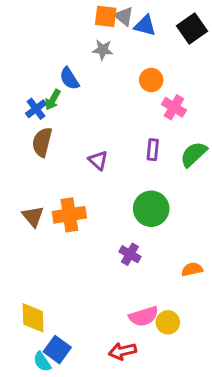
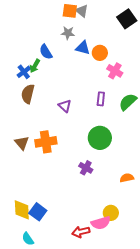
blue triangle: (145, 25) -> (83, 48), moved
pink semicircle: (144, 316) -> (101, 223), moved
blue square: (57, 350) -> (38, 212), moved

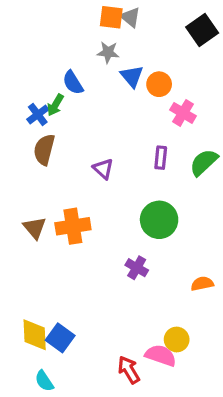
blue triangle: (83, 48) -> (132, 76), turned 35
pink semicircle: (101, 223) -> (161, 355), turned -144
red arrow: (81, 232) -> (129, 370), turned 72

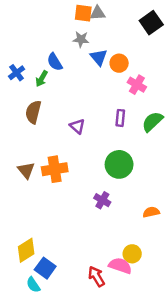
gray triangle: (130, 17) -> (98, 13), turned -42
blue cross: (38, 115) -> (17, 73), moved
yellow diamond: (35, 335) -> (26, 250), turned 60
blue square: (60, 338) -> (45, 268), moved

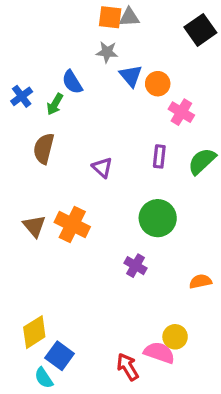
orange cross: (55, 169) -> (72, 224), turned 35

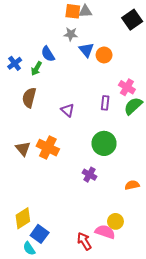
pink cross: (181, 112) -> (127, 87), moved

